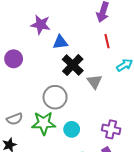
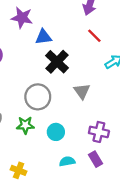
red line: (107, 41) -> (94, 36), turned -32
gray triangle: (94, 82) -> (82, 91), moved
green star: (44, 123) -> (25, 125), size x0.7

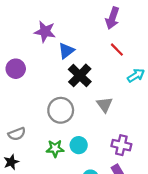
blue triangle: (43, 37) -> (66, 51), turned -30
green star: (25, 125) -> (55, 148), moved

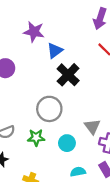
gray triangle: (105, 105) -> (92, 127), moved
green star: (55, 148) -> (36, 138), moved

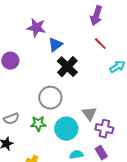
cyan circle: (67, 143) -> (66, 129), size x1.5

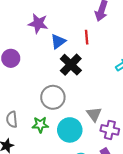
red line: (100, 44) -> (87, 37), moved, turned 40
gray semicircle: (11, 119) -> (12, 119), turned 105

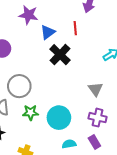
gray circle: (53, 97) -> (19, 86), moved
gray triangle: (94, 114) -> (95, 89), moved

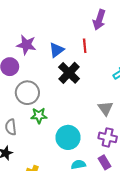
purple star: (28, 15) -> (26, 45), moved
gray circle: (19, 86) -> (27, 93), moved
green star: (30, 113) -> (39, 116), moved

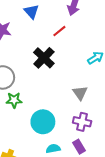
red line: (85, 46) -> (59, 31), turned 56
blue triangle: (57, 50) -> (32, 11), moved, turned -35

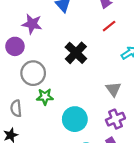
red line: (59, 31) -> (109, 26), moved
purple cross: (82, 122) -> (115, 119), turned -36

